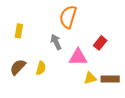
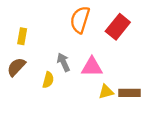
gray arrow: (56, 42) -> (63, 62), moved
red rectangle: (100, 43) -> (118, 27), moved, size x1.5
brown semicircle: (18, 67) -> (16, 67), moved

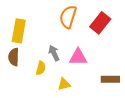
yellow rectangle: (22, 36) -> (19, 31), size x1.6
brown semicircle: (16, 67) -> (14, 57), turned -42
yellow triangle: (106, 92) -> (64, 84), moved

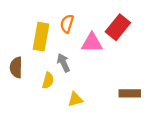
orange semicircle: (68, 17) -> (67, 24), moved, size x0.7
yellow rectangle: (19, 31) -> (41, 37), moved
pink triangle: (78, 57) -> (92, 43), moved

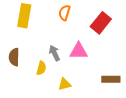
orange semicircle: (67, 24) -> (65, 13), moved
yellow rectangle: (41, 37) -> (24, 16), moved
pink triangle: (92, 43) -> (79, 51), moved

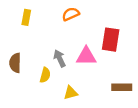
orange semicircle: (65, 13) -> (71, 14), turned 49
yellow rectangle: (24, 16) -> (26, 17), size x0.6
red rectangle: (101, 23) -> (111, 40), moved, turned -30

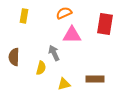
red rectangle: (111, 40) -> (105, 24), moved
pink triangle: (86, 56) -> (72, 35), moved
brown rectangle: (122, 87) -> (95, 79), moved

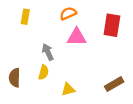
gray arrow: (54, 53) -> (48, 52), moved
brown semicircle: (14, 57) -> (15, 78), moved
brown rectangle: (95, 79) -> (114, 84), moved, turned -30

